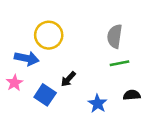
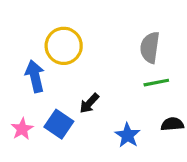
blue arrow: (27, 58) -> (35, 76), turned -115
pink star: (14, 83) -> (22, 129), moved

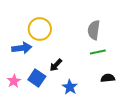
blue arrow: (35, 76) -> (22, 48), turned 96
blue star: (128, 135) -> (70, 87), moved

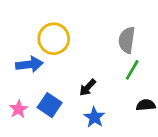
green line: (98, 52) -> (132, 70), turned -49
black arrow: (56, 65) -> (88, 87), moved

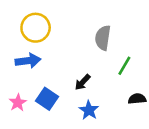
yellow circle: (54, 39) -> (36, 28), moved
gray semicircle: (127, 40) -> (103, 38), moved

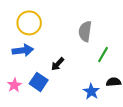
black arrow: (83, 82) -> (58, 64), moved
blue star: (89, 110) -> (91, 91), moved

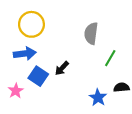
blue square: (39, 82) -> (38, 76), moved

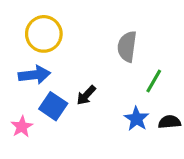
blue star: (98, 98) -> (136, 119), moved

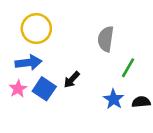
pink star: (22, 127) -> (18, 89), moved

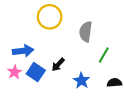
yellow circle: (36, 29) -> (50, 17), moved
blue star: (114, 99) -> (81, 81), moved

